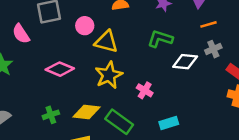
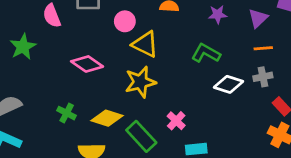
pink cross: (145, 90) -> (176, 121), moved
green cross: (51, 115) -> (67, 113), turned 35

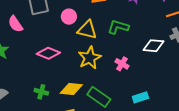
green L-shape: (206, 53) -> (118, 27), moved
pink cross: (176, 121) -> (122, 64), moved

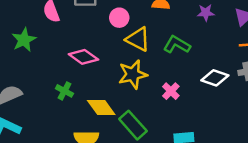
yellow diamond: (71, 89) -> (101, 108), turned 35
green cross: (41, 92) -> (64, 91), moved

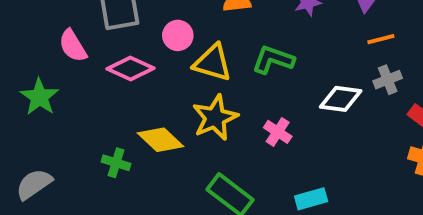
pink diamond: (83, 57) -> (131, 69), moved
yellow diamond: (101, 108) -> (161, 140), moved

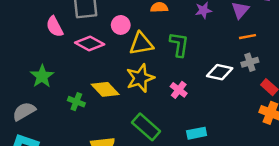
green L-shape: (273, 60) -> (179, 44), turned 75
yellow triangle: (212, 63) -> (141, 44), turned -30
green star: (39, 97) -> (42, 76), moved

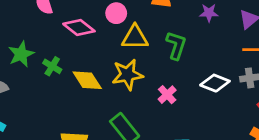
green cross: (76, 102) -> (52, 66), moved

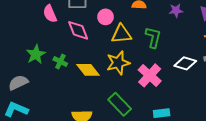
pink diamond: (79, 27) -> (78, 30), turned 35
pink cross: (167, 95) -> (150, 75), size x1.6

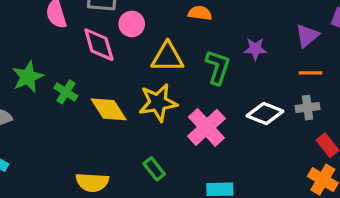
purple star: (176, 10) -> (255, 49), moved
pink circle: (106, 17) -> (132, 24), moved
green rectangle: (120, 104) -> (154, 169), size x0.6

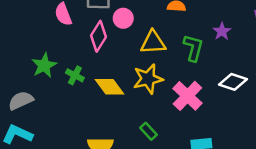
pink diamond: (99, 45) -> (98, 36), turned 52
purple star: (255, 49) -> (222, 31), turned -30

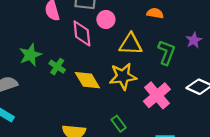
pink diamond: (98, 36) -> (82, 33), turned -44

